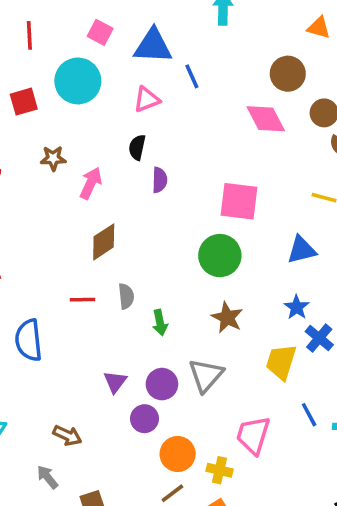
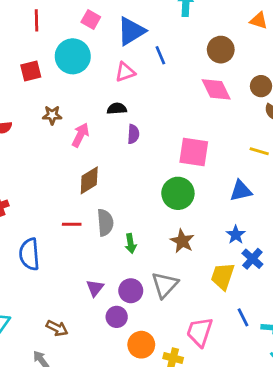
blue triangle: (153, 46) -> (131, 31), turned -36
brown circle: (288, 74) -> (221, 50), moved
black semicircle: (137, 147) -> (117, 109), turned 72
gray semicircle: (126, 296) -> (105, 223), size x1.4

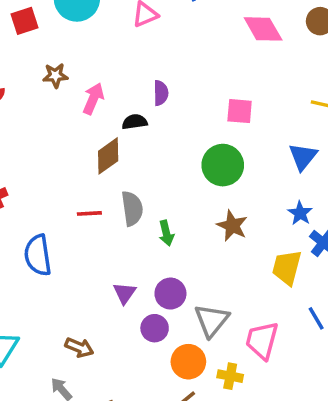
black semicircle: (117, 109) -> (135, 122), moved
pink square: (194, 152) -> (240, 111), size x0.7
blue triangle: (241, 191) -> (303, 157), turned -35
gray triangle: (165, 285) -> (212, 320), moved

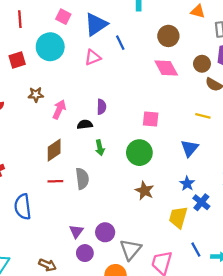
brown diamond: (108, 156) -> (54, 150), moved
green arrow: (166, 233) -> (100, 148), moved
purple circle: (155, 328) -> (85, 253), moved

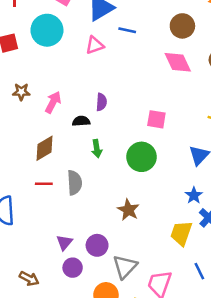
blue line: (120, 43) -> (127, 30), turned -56
brown star: (36, 95) -> (21, 92), moved
brown star: (145, 191) -> (128, 210), moved

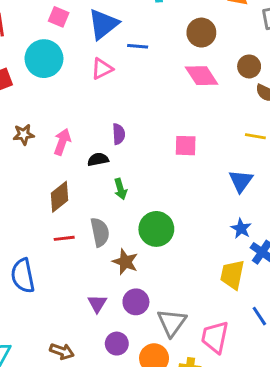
green circle: (141, 157) -> (156, 229), moved
brown star: (128, 210) -> (125, 262), moved
purple circle: (73, 268) -> (117, 344), moved

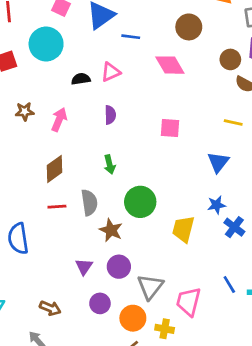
pink triangle: (102, 69) -> (111, 72), moved
pink diamond: (202, 76) -> (170, 65), moved
black semicircle: (98, 159) -> (81, 79), moved
blue star: (241, 228) -> (216, 205), turned 30
yellow trapezoid: (232, 275) -> (183, 229), moved

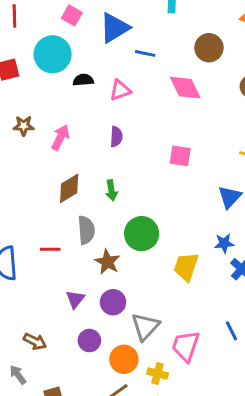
black semicircle: (81, 79) -> (83, 80), moved
brown diamond: (54, 169) -> (69, 188), moved
red line: (57, 207) -> (50, 249), moved

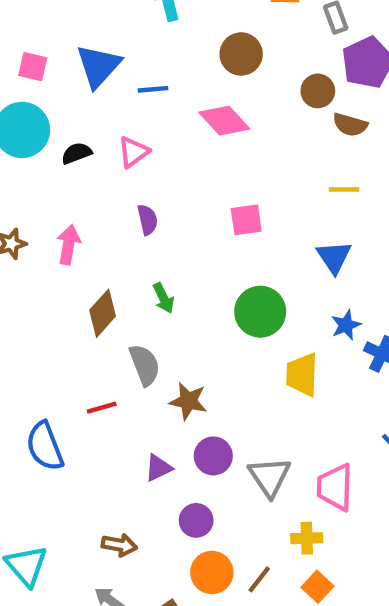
green circle: (142, 234) -> (260, 312), moved
purple triangle: (75, 299) -> (158, 468), turned 42
orange circle: (124, 359) -> (212, 572), moved

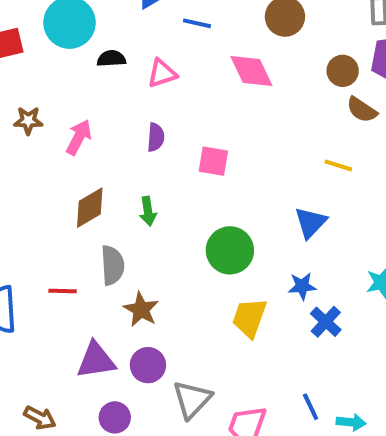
pink square: (246, 220) -> (213, 161), moved
purple triangle: (158, 468) -> (96, 360), size x1.5

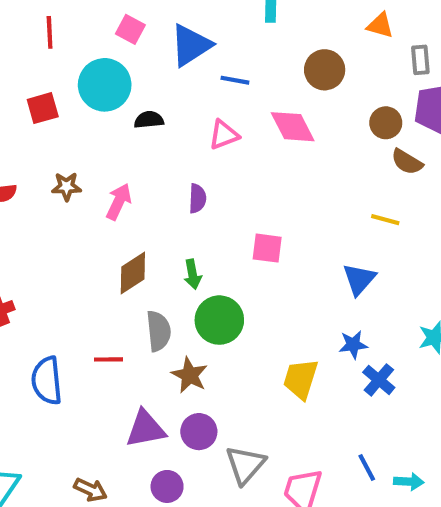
pink triangle: (162, 73) -> (224, 135), moved
pink square: (213, 161) -> (267, 248), moved
green circle: (230, 250) -> (219, 320), moved

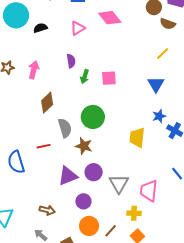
yellow line: (385, 220) -> (163, 53), turned -48
green arrow: (193, 274) -> (85, 77), moved, turned 40

